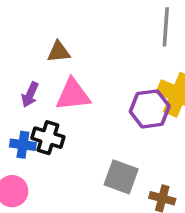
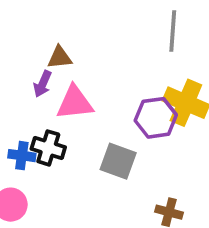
purple arrow: (30, 95) -> (43, 84), moved
gray square: (121, 177) -> (118, 161), moved

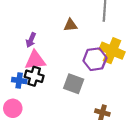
brown triangle: (60, 57) -> (70, 25), moved
pink triangle: (75, 103) -> (35, 60), moved

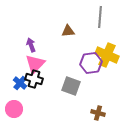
purple arrow: (31, 40) -> (31, 45), turned 136
pink triangle: (35, 60) -> (35, 64), turned -40
blue cross: (19, 81) -> (20, 83), turned 32

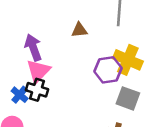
purple arrow: (31, 45) -> (33, 47), size x1.5
gray square: (71, 86) -> (128, 98), moved

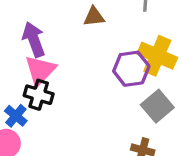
blue cross: (20, 95) -> (16, 116), moved
gray square: (128, 98) -> (157, 106), turned 30

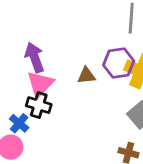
brown triangle: (94, 17) -> (86, 76), moved
purple hexagon: (131, 69) -> (119, 63), moved

